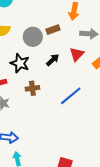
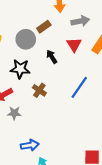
black arrow: (53, 60) -> (52, 57), turned -64
brown cross: (32, 88) -> (39, 90), turned -32

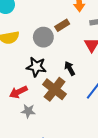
black arrow: (52, 57) -> (70, 68), moved
brown cross: (39, 90) -> (55, 89), size x1.6

